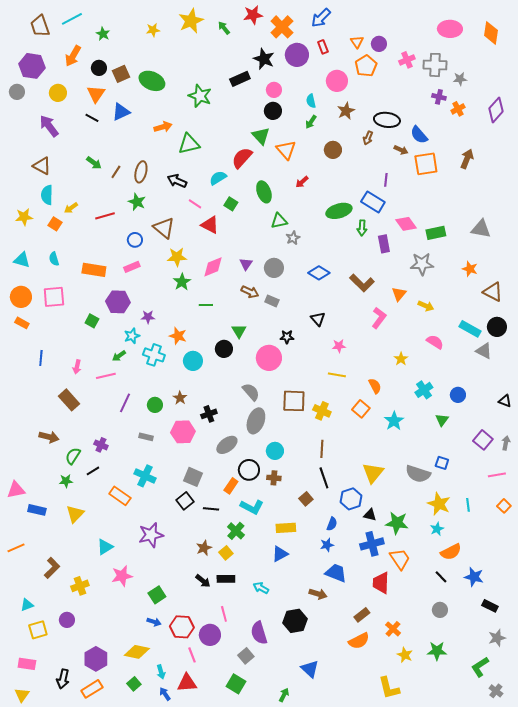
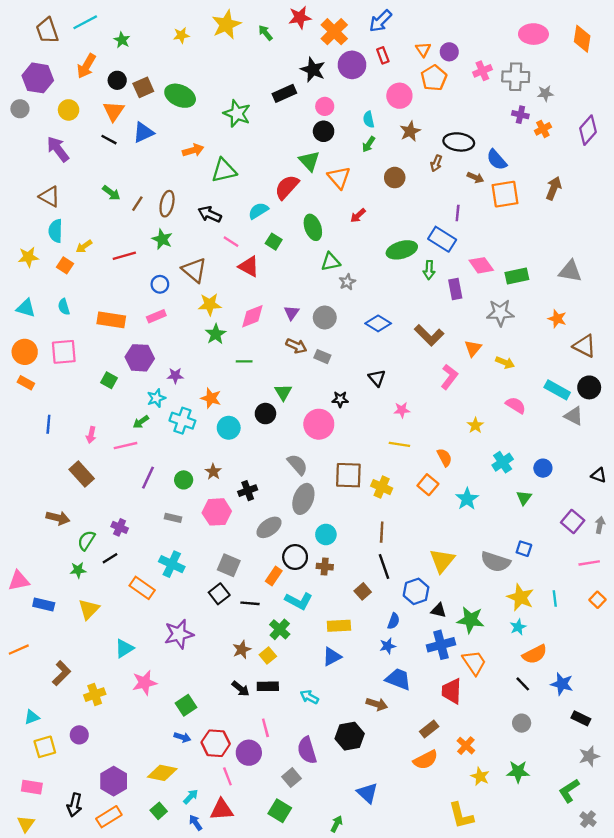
cyan arrow: (161, 672) -> (191, 797), turned -120

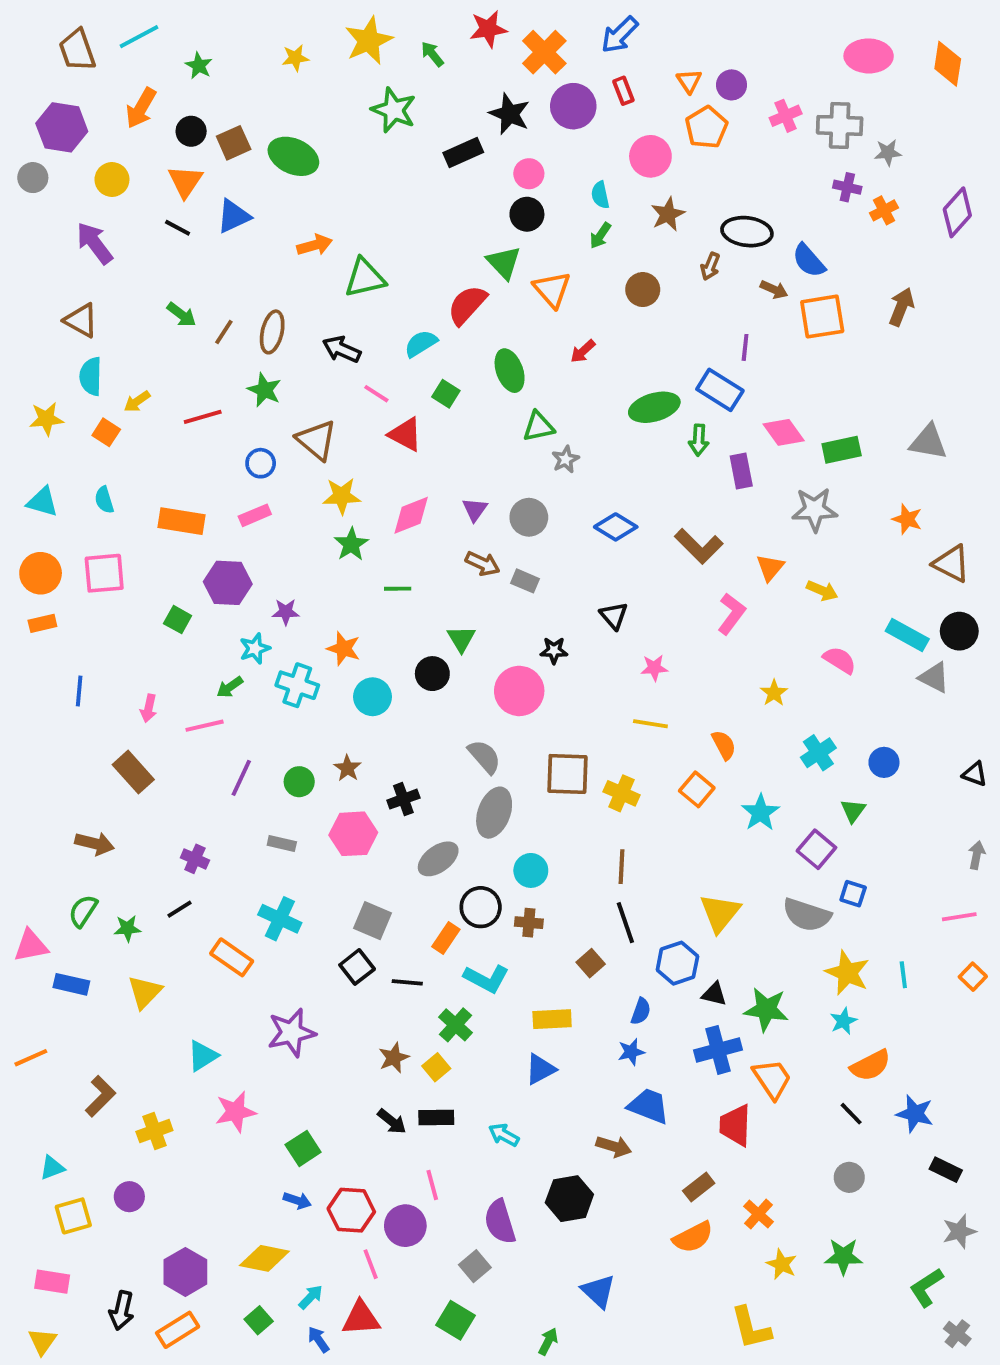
green star: (237, 114) -> (394, 110), moved
orange rectangle: (26, 383) -> (42, 623), turned -42
purple square: (573, 521) -> (816, 849), moved
green semicircle: (86, 540) -> (83, 911), moved

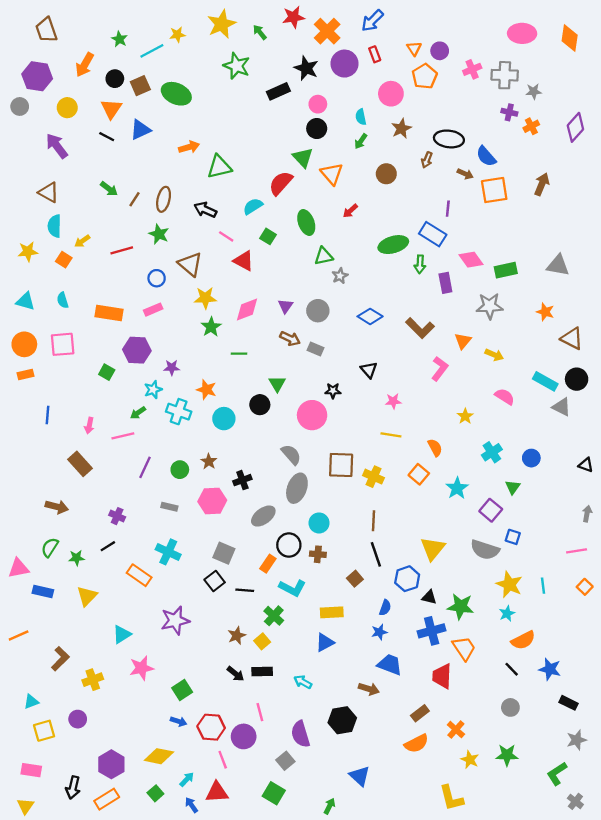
cyan line: (139, 37) -> (152, 51), moved

